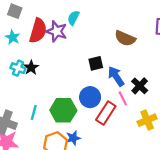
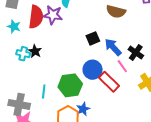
red rectangle: (106, 113) -> (109, 82), turned -70

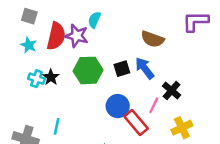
blue arrow: (113, 47) -> (145, 68), moved
pink line: (122, 66) -> (154, 105), turned 56
green hexagon: (70, 85) -> (88, 70), moved

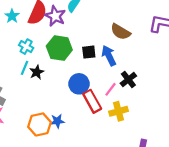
black star: (51, 77) -> (37, 72), moved
cyan cross: (36, 79) -> (26, 47), moved
cyan line: (57, 126) -> (25, 68), moved
yellow cross: (182, 128) -> (118, 111), moved

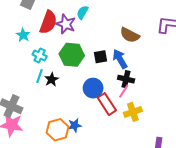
cyan star: (12, 16) -> (23, 35), moved
black cross: (128, 80) -> (126, 79), moved, turned -35

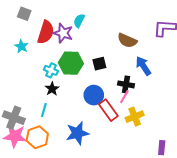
cyan cross: (40, 55) -> (51, 70), moved
blue arrow: (120, 59) -> (143, 66), moved
cyan line: (39, 76) -> (44, 110), moved
blue star: (75, 125) -> (77, 133), size x1.6
orange hexagon: (58, 130) -> (37, 137), moved

